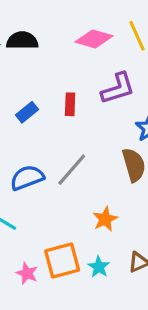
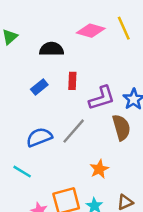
black semicircle: (22, 41) -> (52, 49), moved
purple L-shape: (118, 88) -> (102, 98), moved

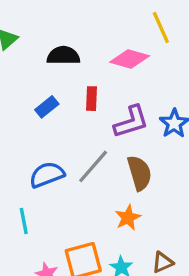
pink diamond: (91, 31) -> (130, 59), moved
brown semicircle: (121, 127) -> (139, 173), moved
cyan line: (22, 172) -> (24, 221), turned 48

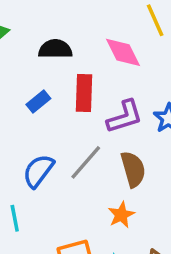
pink diamond: (130, 59) -> (123, 52), turned 48
red rectangle: (91, 99) -> (84, 93), size x1.5
blue semicircle: (47, 175) -> (38, 171), turned -32

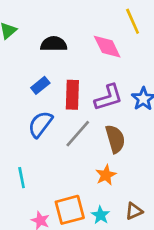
red rectangle: (84, 93) -> (72, 95), moved
blue semicircle: (38, 171) -> (40, 124), moved

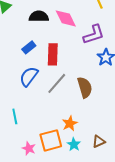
pink diamond: (107, 47) -> (66, 18), moved
purple L-shape: (109, 97) -> (94, 34), moved
orange star: (106, 175) -> (70, 123), moved

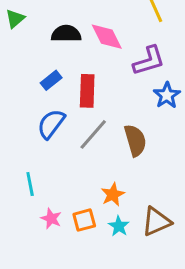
orange square: (51, 140) -> (84, 220), size x0.7
brown triangle: (99, 141) -> (156, 222), size x1.5
pink star: (29, 148) -> (51, 219), moved

